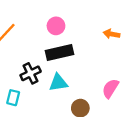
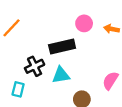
pink circle: (56, 26) -> (84, 23), moved

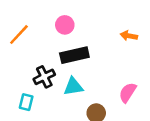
pink circle: (84, 23) -> (65, 25), moved

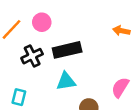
pink circle: (65, 25) -> (42, 22), moved
black cross: (44, 77) -> (32, 56), moved

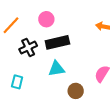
pink circle: (42, 22) -> (46, 19), moved

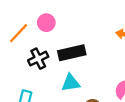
pink circle: (46, 19) -> (46, 23), moved

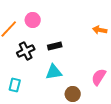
black rectangle: (72, 53) -> (55, 46), size x0.6

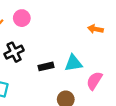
black rectangle: (55, 46) -> (46, 66), moved
cyan triangle: (54, 72) -> (73, 63), moved

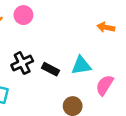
black cross: (14, 52) -> (22, 63), moved
black rectangle: (46, 66) -> (50, 69), turned 40

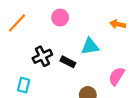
pink circle: (23, 15) -> (60, 18), moved
cyan triangle: (81, 65) -> (90, 46), moved

